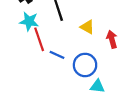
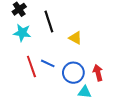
red line: (39, 39) -> (31, 67), moved
red arrow: (112, 39) -> (98, 73), moved

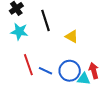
blue line: (48, 63) -> (45, 71), moved
cyan triangle: (85, 92) -> (84, 79), moved

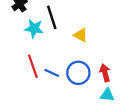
cyan star: (19, 32) -> (34, 28), moved
cyan triangle: (84, 79) -> (107, 95), moved

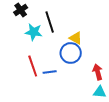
blue line: (52, 73) -> (50, 72), turned -32
blue circle: (78, 73) -> (71, 53), moved

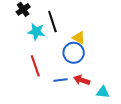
blue line: (50, 72) -> (60, 80), moved
red arrow: (98, 72) -> (82, 80), moved, turned -56

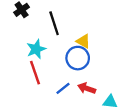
cyan star: (36, 32) -> (36, 49), moved, turned -30
blue line: (60, 80) -> (63, 88), turned -32

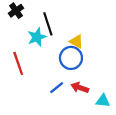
cyan star: (36, 49) -> (37, 37), moved
red line: (35, 73) -> (18, 63), moved

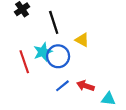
cyan star: (37, 37) -> (43, 52), moved
blue circle: (71, 58) -> (58, 56), moved

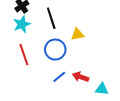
yellow triangle: (82, 40) -> (78, 34), turned -40
cyan star: (43, 52) -> (22, 24), moved

